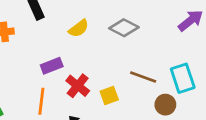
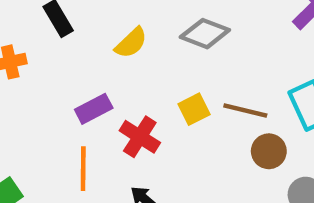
yellow square: (109, 96) -> (194, 109), moved
brown circle: (165, 105) -> (269, 151), moved

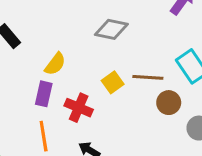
yellow semicircle: (131, 43) -> (55, 64), moved
purple rectangle: (94, 109) -> (44, 94), turned -40

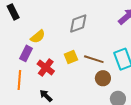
gray diamond: (111, 29) -> (78, 24), turned -45

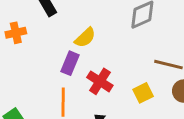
yellow square: (71, 57) -> (143, 93), moved

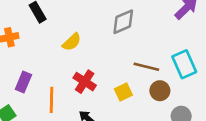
purple rectangle: (70, 63) -> (23, 82), moved

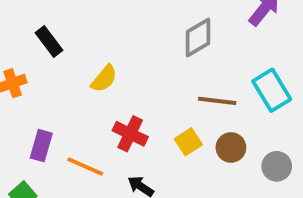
gray diamond: (123, 22) -> (198, 38), moved
brown circle: (160, 91) -> (231, 147), moved
orange line: (51, 100) -> (85, 166), turned -60

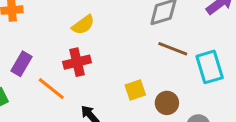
brown line: (217, 101) -> (173, 49), moved
red cross: (130, 134) -> (77, 62), moved, turned 36

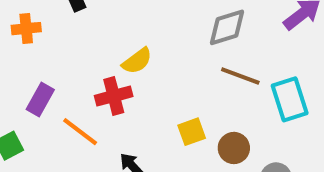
yellow semicircle: (83, 25) -> (137, 61), moved

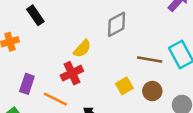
gray diamond: (227, 27) -> (117, 24), moved
brown line: (240, 76) -> (150, 60), moved

